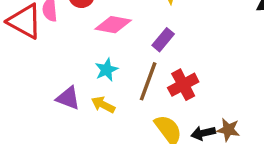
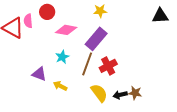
purple rectangle: (163, 40) -> (96, 39), size x1.6
yellow arrow: (103, 105) -> (60, 86), moved

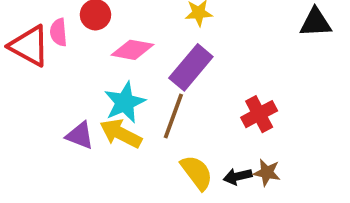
cyan star: (62, 57) -> (125, 102), size x1.5
red cross: (108, 66) -> (259, 114), moved
yellow arrow: (60, 86) -> (121, 134), moved, size x1.5

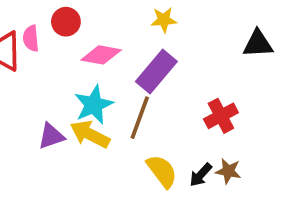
black triangle: (316, 23) -> (258, 44), moved
purple triangle: (80, 135) -> (51, 136), turned -40
black arrow: (238, 176) -> (201, 175), turned -35

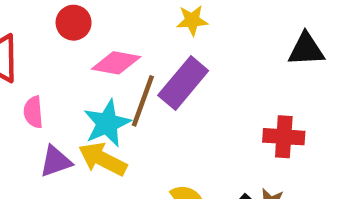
pink semicircle: (31, 38) -> (33, 112), moved
red cross: (221, 116) -> (284, 137), moved, turned 32
brown line: (140, 118) -> (143, 101), moved

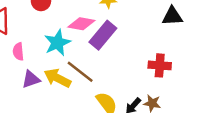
pink diamond: (116, 63) -> (81, 24), moved
brown line: (143, 101) -> (80, 72), moved, turned -72
cyan star: (107, 123) -> (57, 43), moved

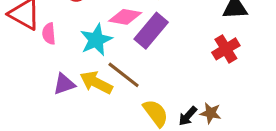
pink semicircle: (18, 52) -> (49, 34), moved
red cross: (160, 65) -> (226, 49), moved, turned -35

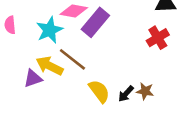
purple triangle: (64, 84) -> (33, 78), moved

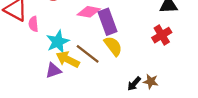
purple rectangle: (95, 22) -> (108, 22), turned -60
cyan star: (50, 30) -> (58, 42), moved
yellow semicircle: (99, 91) -> (113, 46), moved

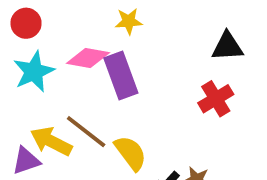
cyan star: (58, 42) -> (34, 72), moved
yellow semicircle: (113, 46) -> (131, 153), moved

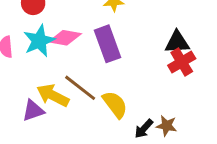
black triangle: (227, 46) -> (177, 42), moved
pink diamond: (88, 58) -> (65, 38), moved

